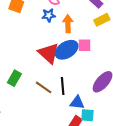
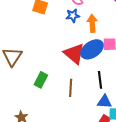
black line: (63, 86) -> (100, 80), moved
brown line: (44, 87) -> (71, 88), turned 60

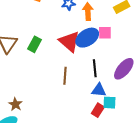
green rectangle: (41, 80) -> (34, 44), moved

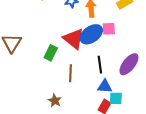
green rectangle: (34, 44) -> (51, 53), moved
brown star: (15, 104) -> (55, 101), moved

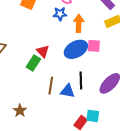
red triangle: (74, 39) -> (43, 51), moved, size x0.6
blue triangle: (105, 86) -> (68, 91), moved
brown star: (55, 101) -> (20, 111), moved

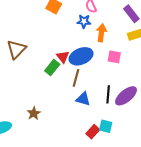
blue ellipse: (76, 49) -> (81, 56), moved
black line: (81, 80) -> (108, 94), moved
brown line: (51, 86) -> (76, 78), moved

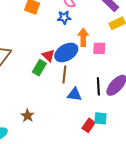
orange arrow: (101, 33) -> (83, 37), moved

